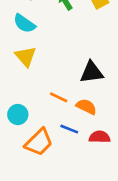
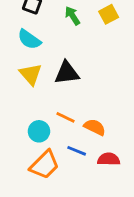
black triangle: (92, 72) -> (67, 73), moved
cyan circle: (18, 115) -> (39, 131), moved

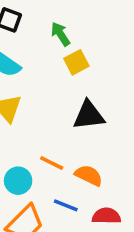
yellow square: (109, 14) -> (76, 62), moved
black triangle: (67, 73) -> (89, 115), moved

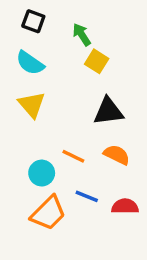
yellow square: (76, 62) -> (97, 61), turned -30
orange semicircle: (89, 175) -> (117, 155), moved

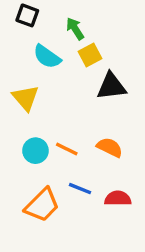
yellow square: (97, 61) -> (90, 55), turned 30
cyan semicircle: (30, 63) -> (47, 57), moved
black triangle: (108, 111) -> (111, 86), moved
cyan circle: (42, 173) -> (35, 151), moved

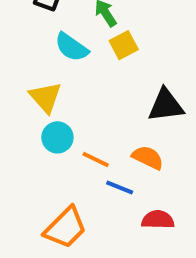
black triangle: (111, 86) -> (166, 105), moved
cyan circle: (35, 151) -> (57, 137), moved
blue line: (80, 189) -> (120, 188), moved

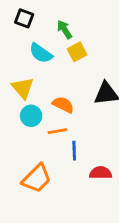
orange semicircle: (148, 157) -> (63, 105), moved
orange line: (96, 159) -> (58, 131), turned -36
blue line: (120, 188) -> (74, 151), turned 66

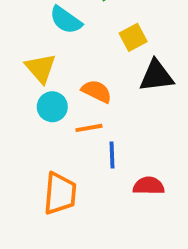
yellow square: (77, 52) -> (133, 37), moved
orange trapezoid: (37, 178) -> (60, 193), turned -40

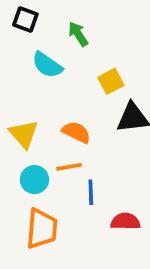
yellow triangle: (41, 68) -> (24, 134), moved
cyan circle: (52, 107) -> (34, 180), moved

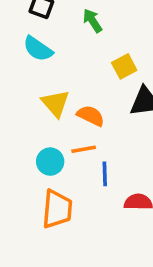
cyan semicircle: (47, 65) -> (38, 49), moved
yellow triangle: (24, 134) -> (55, 103), moved

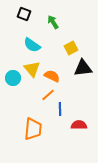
cyan semicircle: (38, 49) -> (32, 45), moved
orange line: (84, 149) -> (48, 95), turned -32
cyan circle: (50, 162) -> (13, 78), moved

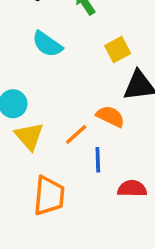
yellow triangle: (32, 69) -> (29, 136), moved
orange semicircle: (52, 76) -> (110, 116), moved

